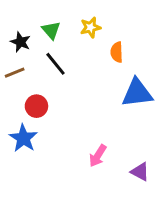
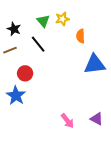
green triangle: (51, 30) -> (43, 21), moved
pink arrow: (98, 156) -> (67, 121), moved, turned -70

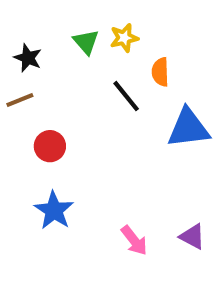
black line: (38, 44) -> (126, 96), moved
blue star: (16, 96) -> (54, 210), moved

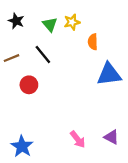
black star: (28, 58) -> (16, 21), moved
black line: (126, 96) -> (43, 55), moved
blue star: (54, 210) -> (22, 146), moved

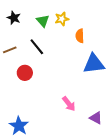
pink arrow: (78, 139) -> (69, 104), moved

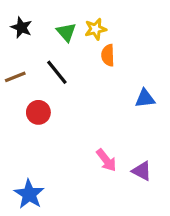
orange semicircle: (80, 36) -> (108, 55), moved
blue triangle: (94, 64) -> (145, 98), size x0.6
purple triangle: (96, 118) -> (142, 171), moved

